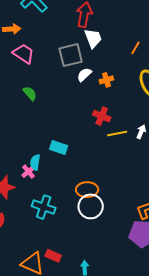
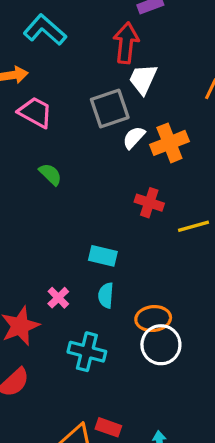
white trapezoid: (93, 38) -> (143, 79), turned -130
orange cross: (106, 80) -> (169, 143), size x1.6
red cross: (102, 116) -> (149, 203), moved
cyan semicircle: (35, 162) -> (106, 295), moved

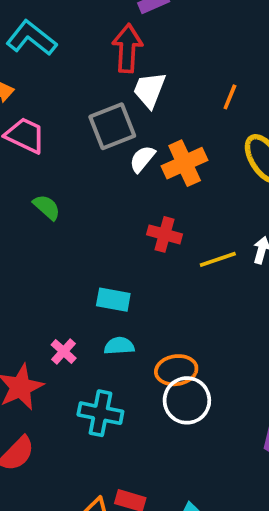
cyan semicircle: (106, 295) -> (119, 346), turned 85

